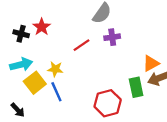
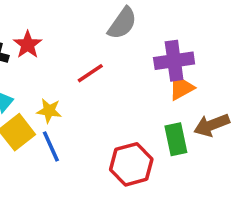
purple cross: (112, 37) -> (174, 61), moved, size x1.5
orange triangle: (151, 63) -> (181, 88), moved

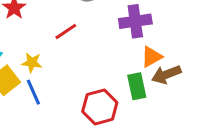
orange triangle: (181, 88) -> (152, 57), moved

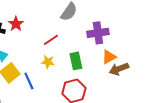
yellow star: (32, 63) -> (48, 62), moved
green rectangle: (137, 86) -> (76, 61), moved

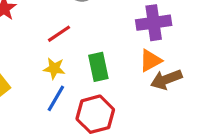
purple cross: (98, 33) -> (154, 23), moved
blue line: (29, 81) -> (56, 98), moved, turned 54

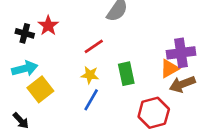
purple cross: (154, 23) -> (181, 53), moved
red hexagon: (95, 114) -> (154, 113), moved

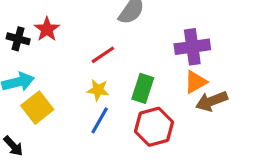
purple cross: (181, 53) -> (192, 47), moved
green rectangle: (126, 74) -> (143, 88), turned 30
red hexagon: (154, 113) -> (154, 127), moved

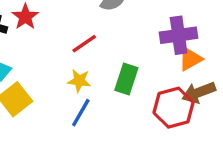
orange triangle: (196, 82) -> (190, 59), moved
red hexagon: (154, 127) -> (173, 108), moved

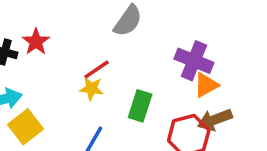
purple cross: (179, 35) -> (194, 61), turned 30
yellow star: (79, 81) -> (91, 89), moved

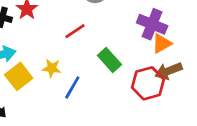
yellow star: (91, 89) -> (52, 68), moved
green rectangle: (140, 106) -> (109, 60), turned -60

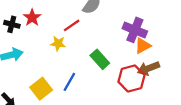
red line: (75, 31) -> (72, 25), moved
yellow star: (52, 68) -> (58, 43), moved
yellow square: (19, 76) -> (41, 89), moved

